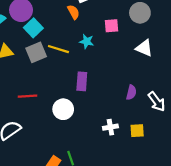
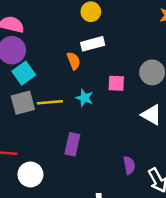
yellow line: (58, 49) -> (50, 102), turned -30
purple semicircle: (131, 92) -> (129, 165), turned -32
white circle: (63, 109) -> (30, 174), moved

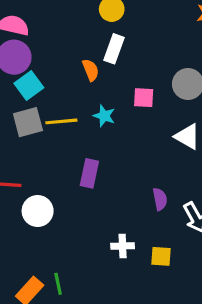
white rectangle: (93, 44) -> (114, 49), turned -55

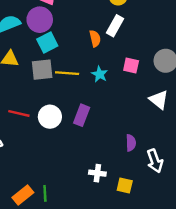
white circle: (38, 211) -> (50, 117), moved

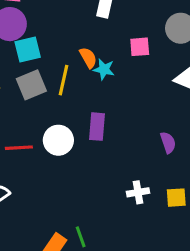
orange semicircle: (95, 39) -> (88, 58), moved
cyan square: (47, 43) -> (28, 50), turned 30
yellow line: (67, 73) -> (63, 80), turned -65

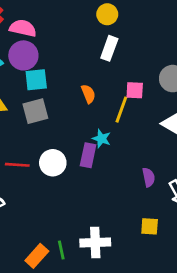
cyan star: (104, 69) -> (101, 139), moved
yellow line: (63, 80) -> (121, 110), moved
white cross: (138, 192) -> (95, 242), moved, size x1.5

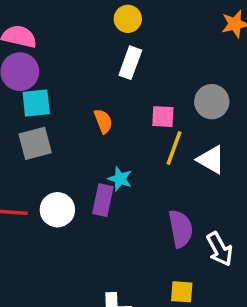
yellow line: (121, 110) -> (174, 148), moved
purple semicircle: (149, 177) -> (181, 229), size x1.5

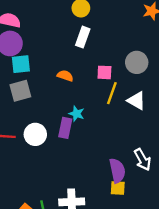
orange semicircle: (103, 121) -> (65, 76), turned -49
purple semicircle: (181, 229) -> (117, 171), moved

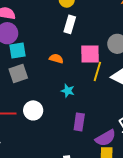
pink square: (104, 72) -> (90, 54), size x1.5
purple rectangle: (65, 128) -> (79, 122), moved
purple semicircle: (117, 171) -> (105, 138), turned 75

